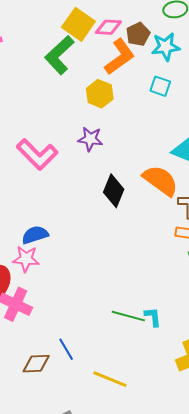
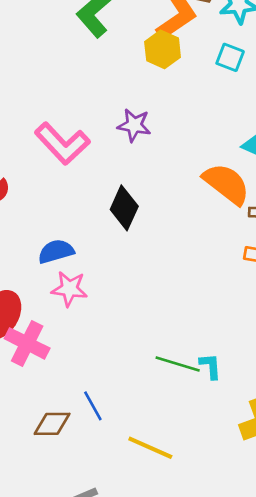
yellow hexagon: (100, 94) -> (163, 49), moved
black diamond: (114, 191) -> (124, 208), moved
pink star: (26, 259) -> (69, 289), moved

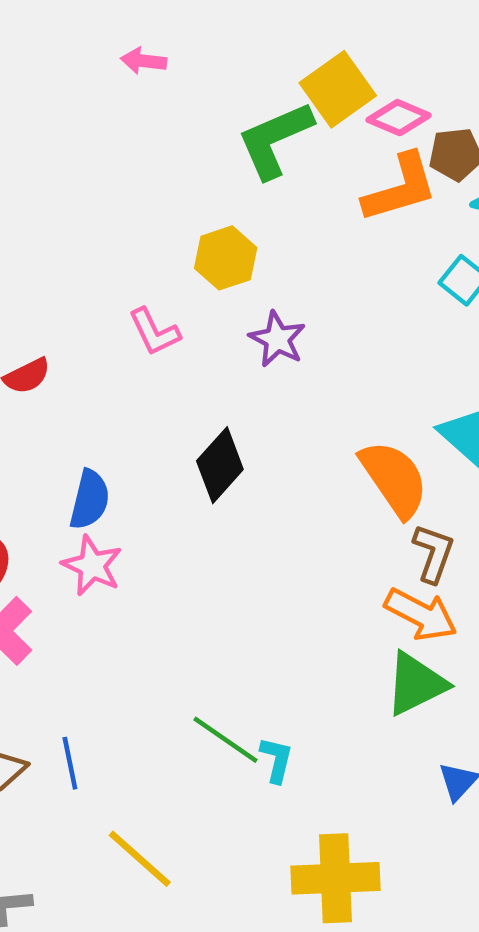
yellow hexagon: (163, 49) -> (226, 258), moved
pink L-shape: (62, 144) -> (154, 332), size x0.6
blue semicircle: (56, 251) -> (90, 500), turned 102

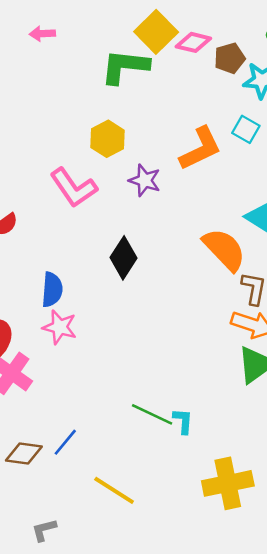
green L-shape: (275, 140) -> (125, 67), turned 39
orange L-shape: (400, 188) -> (200, 148), moved
pink L-shape: (154, 332) -> (74, 188), size x1.5
blue line: (70, 763) -> (65, 442), turned 60

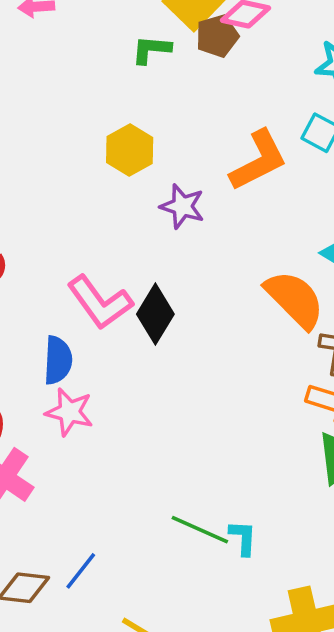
brown pentagon: (230, 58) -> (217, 36), moved
green L-shape: (125, 67) -> (151, 50), size x0.6
pink L-shape: (74, 188) -> (100, 302), moved

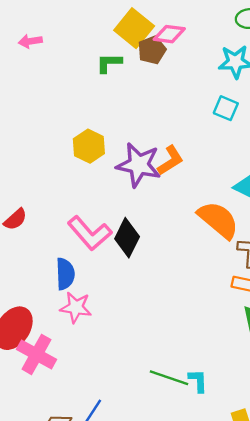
yellow hexagon: (130, 150) -> (89, 146), moved
orange L-shape: (258, 160) -> (170, 160), moved, size x0.7
purple star: (182, 206) -> (139, 165), size x1.5

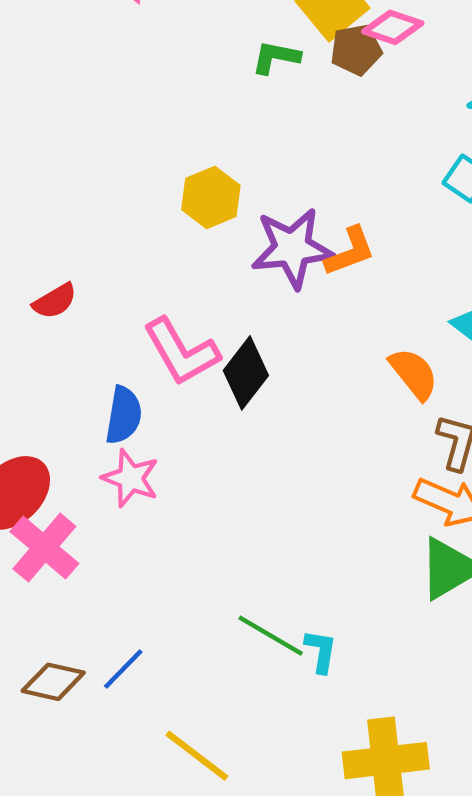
purple star: (139, 165) -> (292, 248), turned -30
orange semicircle: (218, 220) -> (414, 374), size x0.7

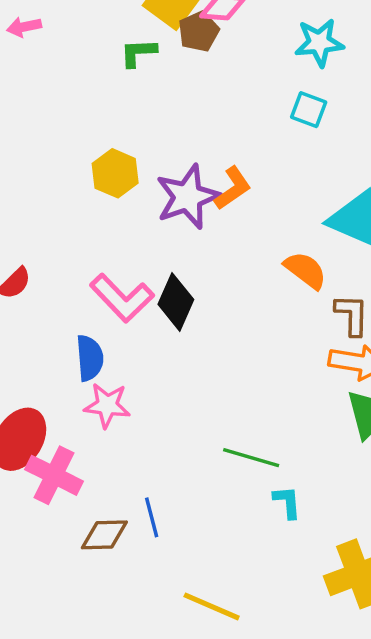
green line: (271, 636) -> (251, 458), moved
blue line: (123, 669) -> (152, 517), moved, turned -45
brown diamond: (53, 682) -> (104, 535), moved

